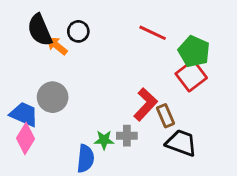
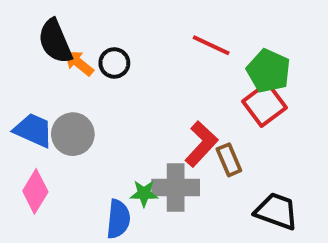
black circle: (78, 31) -> (114, 63), moved
blue trapezoid: (24, 114) -> (33, 130), moved
gray cross: (127, 136) -> (176, 187), size x1.6
black trapezoid: (181, 143) -> (276, 211), moved

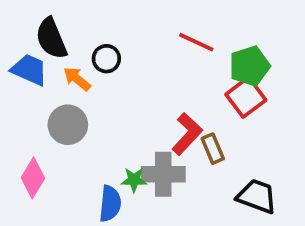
orange arrow: (79, 63) -> (77, 79), moved
green pentagon: (268, 71) -> (250, 66), turned 30
blue trapezoid: (33, 130) -> (29, 70), moved

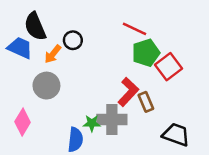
green pentagon: (250, 66) -> (146, 53), moved
orange arrow: (77, 79) -> (53, 54), turned -90

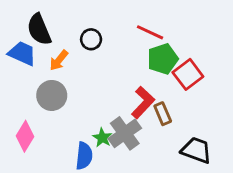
black circle: (73, 40) -> (91, 39), moved
gray cross: (112, 120) -> (125, 133), turned -36
green star: (92, 123) -> (102, 138), turned 30

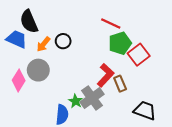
black circle: (91, 39) -> (63, 41), moved
pink diamond: (25, 136) -> (19, 80), moved

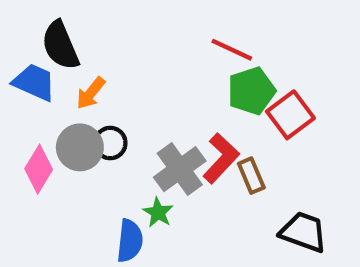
black circle: (63, 41) -> (110, 143), moved
gray cross: (92, 98) -> (180, 169), moved

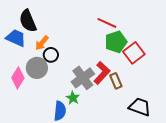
black circle: (110, 143) -> (51, 55), moved

